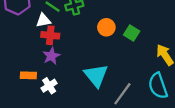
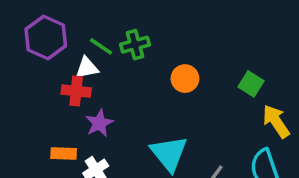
green square: (132, 33) -> (251, 84), moved
red cross: (50, 35) -> (76, 91), moved

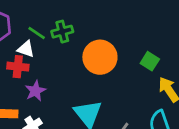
white triangle: (87, 68) -> (26, 49), turned 30
orange circle: (185, 79) -> (100, 57), size x1.6

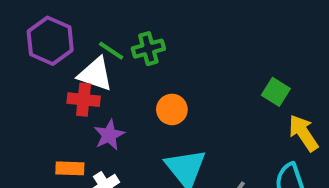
white triangle: (26, 49) -> (95, 74), size x1.4
orange circle: (100, 57) -> (172, 109), moved, size x0.6

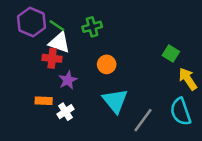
green line: (111, 51) -> (57, 26), moved

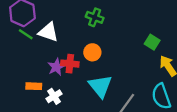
green line: (57, 26) -> (26, 34), moved
green cross: (92, 27) -> (95, 17), moved, turned 36
red cross: (52, 58) -> (70, 64), moved

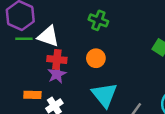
green line: (26, 34) -> (24, 39), turned -35
red cross: (70, 64) -> (57, 59), moved

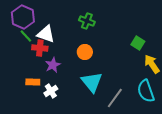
green line: (24, 39) -> (26, 36), turned 48
red cross: (57, 59) -> (40, 48), moved

